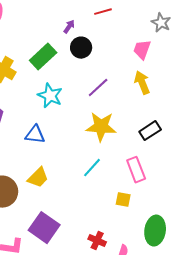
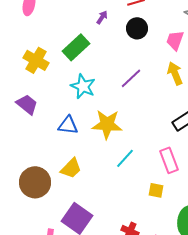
black circle: (81, 48) -> (137, 28), moved
yellow star: (101, 127) -> (107, 124), moved

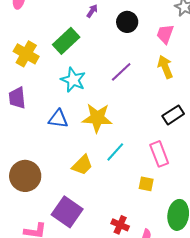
purple trapezoid: (27, 104) -> (17, 98), turned -135
yellow trapezoid: (71, 168) -> (82, 165), moved

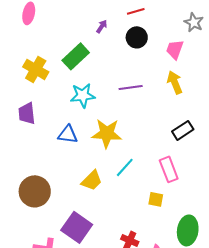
purple line: (121, 72) -> (131, 87), turned 35
cyan star: (73, 80) -> (83, 95), turned -30

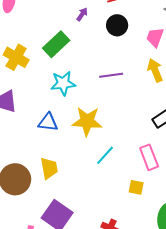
yellow trapezoid: (92, 180) -> (49, 168), moved, turned -55

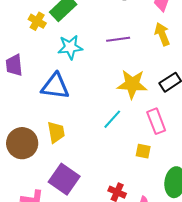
yellow cross: (16, 57) -> (37, 21), moved, size x0.7
yellow star: (87, 121) -> (132, 84), moved
blue triangle: (48, 122) -> (55, 86), size x1.4

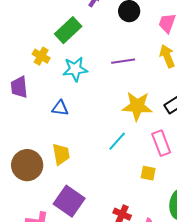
yellow cross: (37, 21) -> (41, 56), moved
blue triangle: (55, 86) -> (60, 108), size x0.6

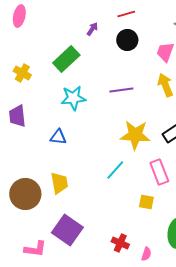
yellow cross: (41, 56) -> (22, 73), moved

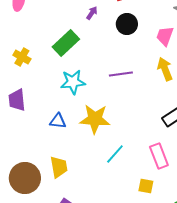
yellow star: (135, 135) -> (95, 119), moved

